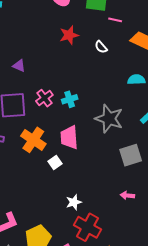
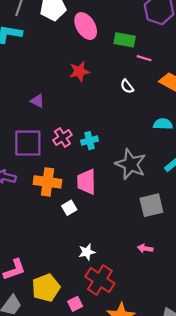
red star: (69, 35) -> (79, 71), moved
orange cross: (33, 140) -> (48, 182), turned -30

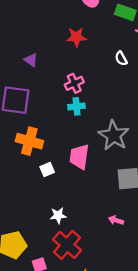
pink cross: (62, 137) -> (74, 83), moved
pink trapezoid: (86, 182) -> (79, 157), moved

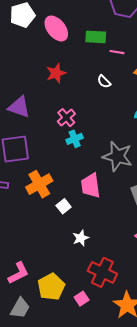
purple triangle: (31, 60) -> (19, 107), size x1.6
orange cross: (29, 141) -> (39, 184), turned -30
white star: (58, 215) -> (81, 238), moved

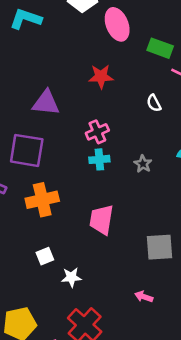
purple triangle: (19, 107) -> (46, 103), turned -30
gray star: (117, 156) -> (143, 164), moved, size x0.5
white square: (64, 206) -> (45, 256), moved

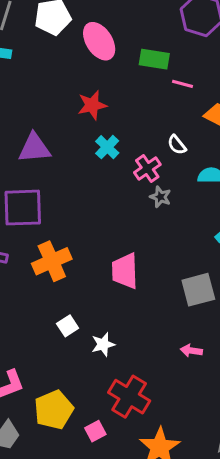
white semicircle: (154, 103) -> (177, 145), moved
pink cross: (97, 132) -> (147, 169), moved
cyan cross: (99, 159) -> (107, 147), moved, turned -30

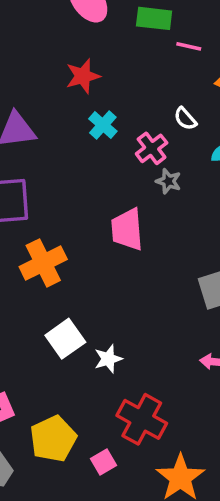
pink trapezoid: (125, 271) -> (127, 229), moved
white square: (68, 326) -> (65, 339), size x1.5

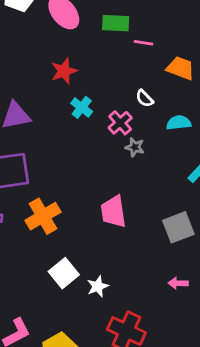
pink trapezoid: (127, 229) -> (113, 212), moved

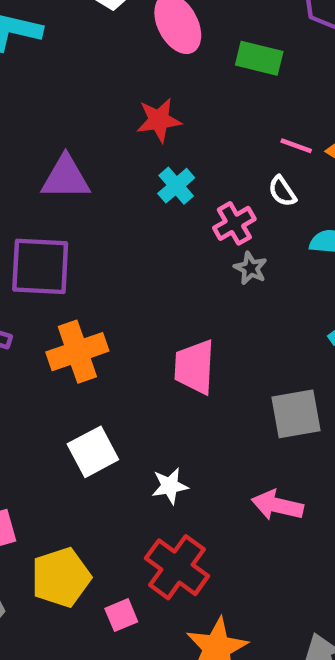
pink line: (143, 43) -> (296, 146), moved
pink arrow: (178, 283) -> (277, 505), size x1.5
white star: (98, 286) -> (170, 486), moved

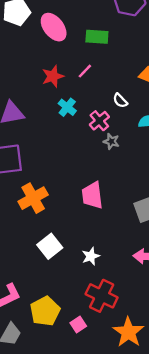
pink line: (296, 146) -> (85, 71), moved, turned -56

